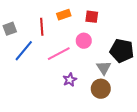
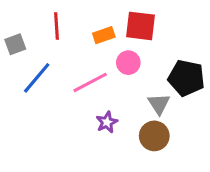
orange rectangle: (64, 15) -> (104, 35), moved
red square: (92, 17) -> (141, 26), size x1.5
red line: (42, 27) -> (57, 26), moved

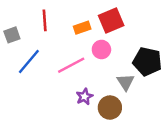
red square: (141, 26) -> (111, 20), turned -30
brown circle: (154, 136) -> (110, 108), moved

